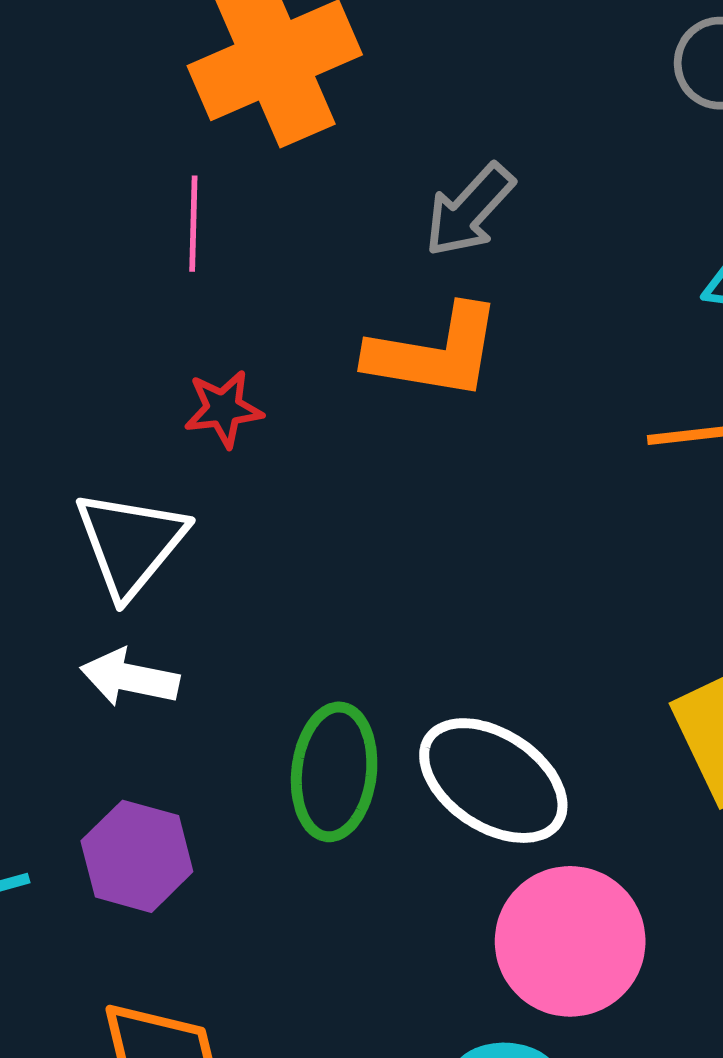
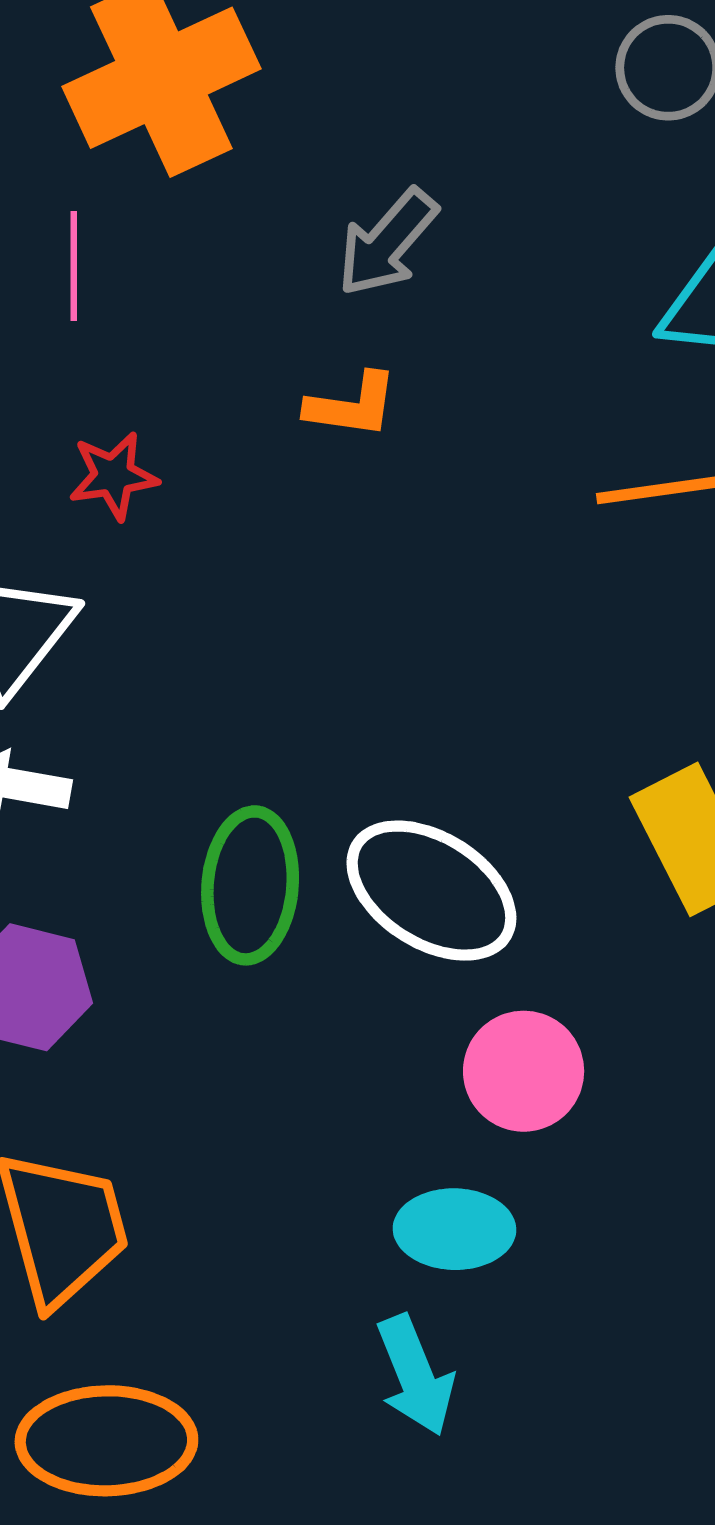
orange L-shape: (434, 352) -> (352, 405), size x0.6
pink circle: (570, 941) -> (524, 1071), size x0.7

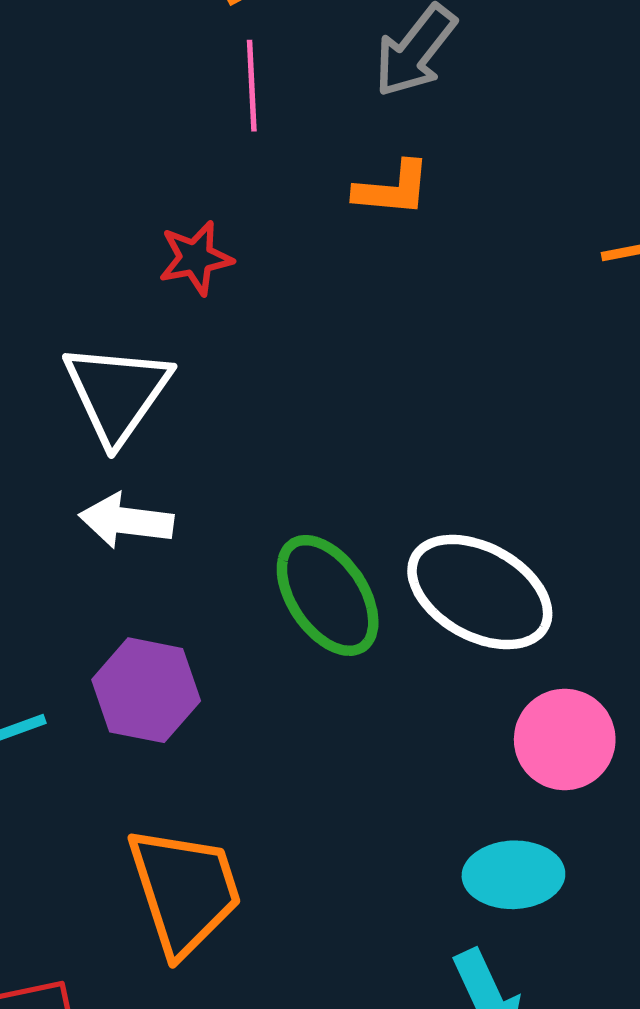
pink line: (74, 266) -> (252, 86), moved
green ellipse: (250, 885) -> (328, 595), turned -36

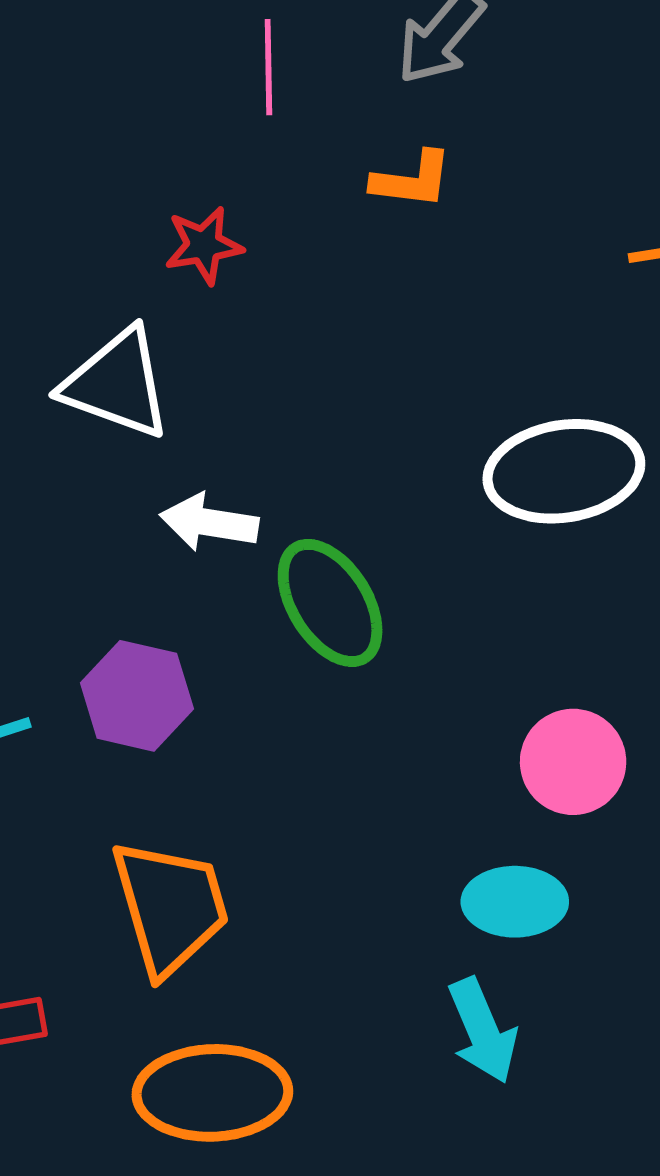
white triangle: (117, 393) -> (117, 384), turned -47
white arrow: (126, 521) -> (209, 522), moved
white ellipse: (480, 592) -> (564, 471), moved, turned -40

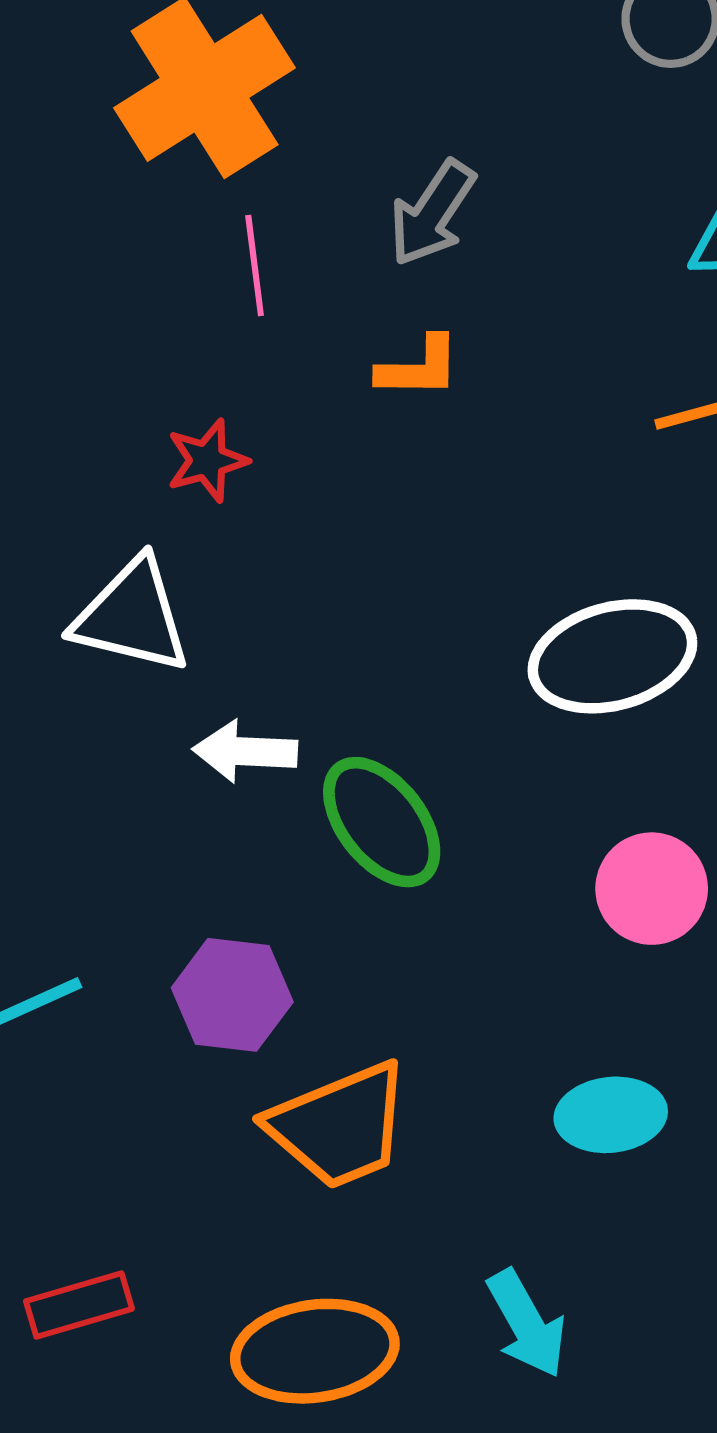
purple hexagon: (137, 696) -> (232, 995), moved
pink circle: (573, 762) -> (652, 889), moved
orange trapezoid: (170, 907) -> (339, 1126), moved, turned 90
cyan arrow: (483, 1031) -> (527, 1324), moved

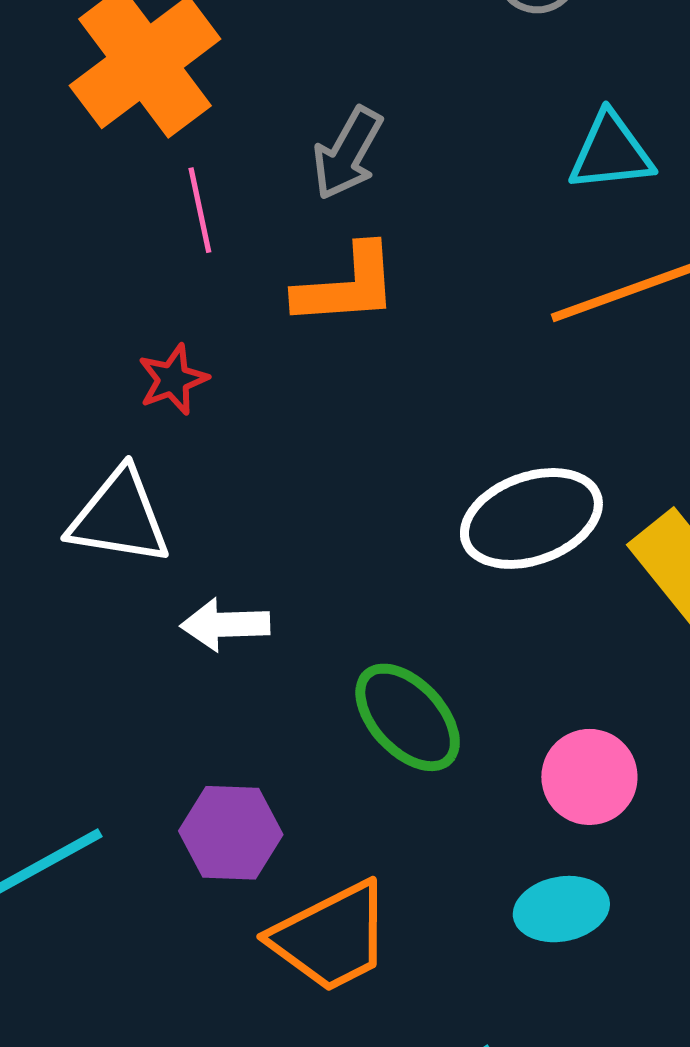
orange L-shape: (419, 367) -> (347, 286), size x1.5
green ellipse: (382, 822) -> (408, 717), moved
pink circle: (652, 889) -> (589, 777), moved

